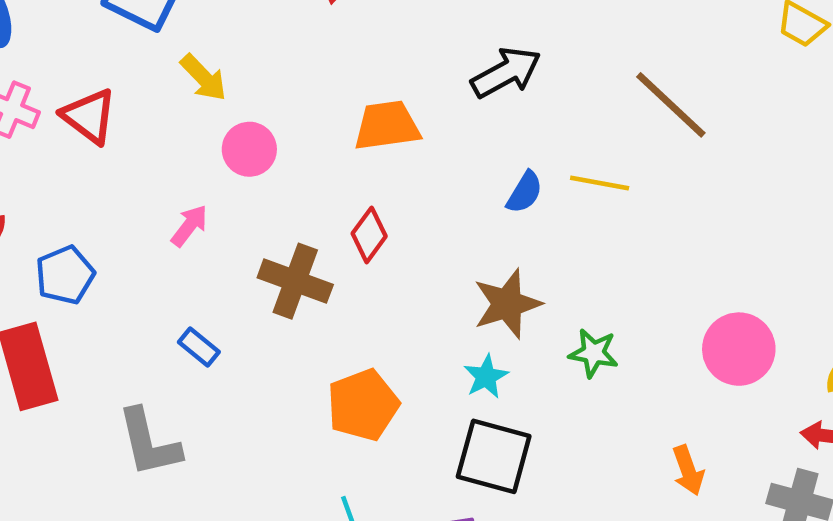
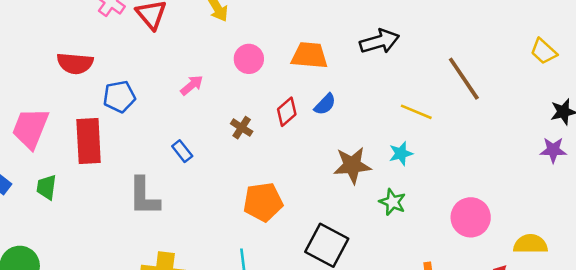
pink circle: (249, 149) -> (249, 59), moved
blue semicircle: (525, 192) -> (325, 104), moved
brown cross: (295, 281) -> (242, 128), size x0.6
cyan star: (486, 377) -> (401, 153), moved

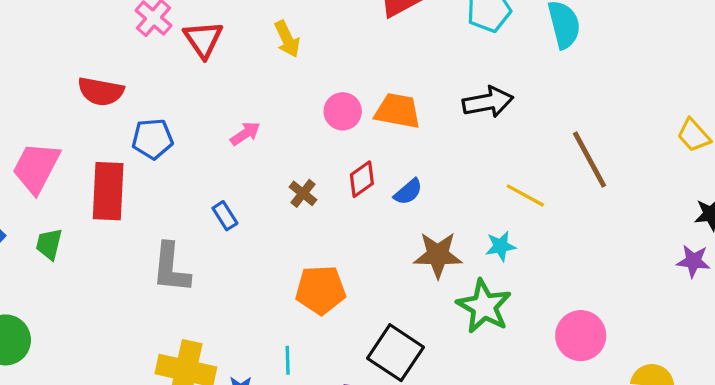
pink circle: (249, 59) -> (343, 111), moved
blue semicircle: (325, 104) -> (408, 192), moved
green star: (393, 202) -> (484, 306), size x1.6

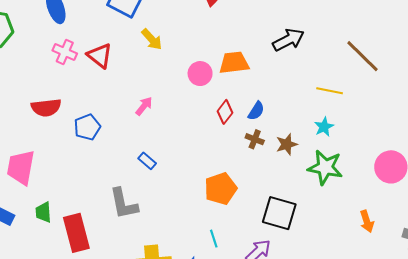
red rectangle: (108, 191) -> (76, 233), moved
brown cross: (303, 193) -> (255, 139), moved
brown star: (438, 255) -> (287, 144), size x0.7

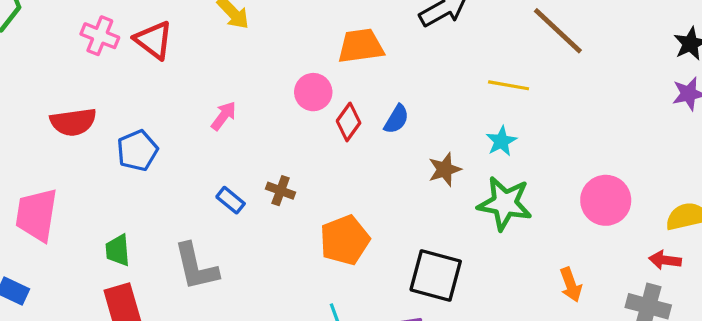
pink circle: (200, 74) -> (313, 92), moved
brown cross: (255, 139) -> (281, 191), moved
green trapezoid: (43, 212) -> (118, 250), moved

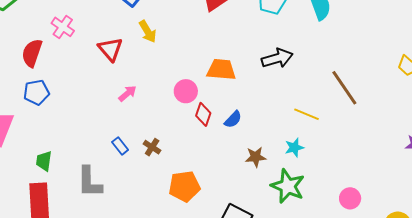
red triangle: (154, 40) -> (110, 49), moved
red semicircle: (73, 122) -> (32, 53), moved, turned 104
red diamond: (349, 122) -> (203, 114), turned -30
blue pentagon: (137, 151) -> (36, 92), moved
pink circle: (606, 200) -> (350, 198), size x0.7

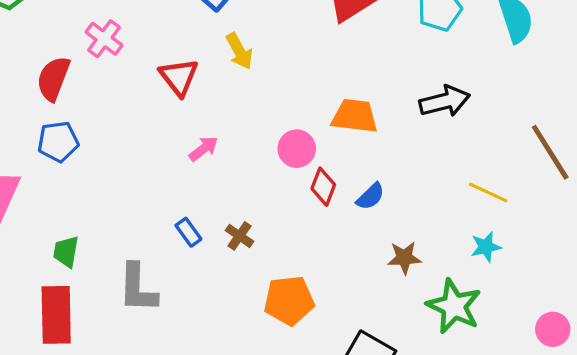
cyan star: (294, 148) -> (486, 247), moved

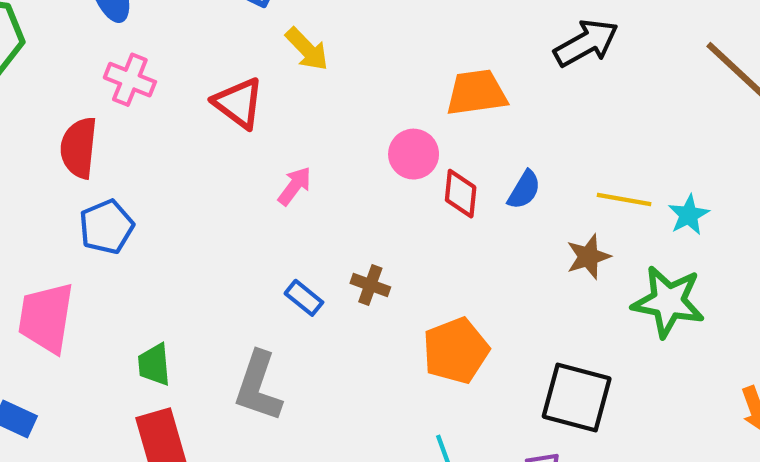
yellow line: (488, 193) -> (624, 199), moved
gray L-shape: (138, 288) -> (258, 386), turned 32

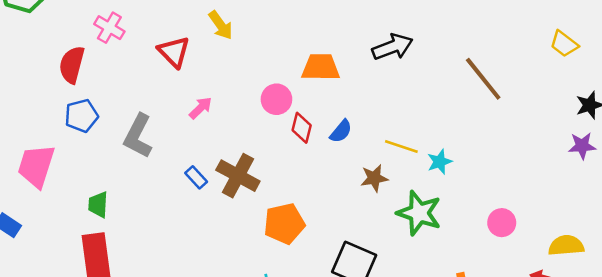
brown cross: (370, 285) -> (238, 176), size x1.8
gray L-shape: (258, 386) -> (138, 136), moved

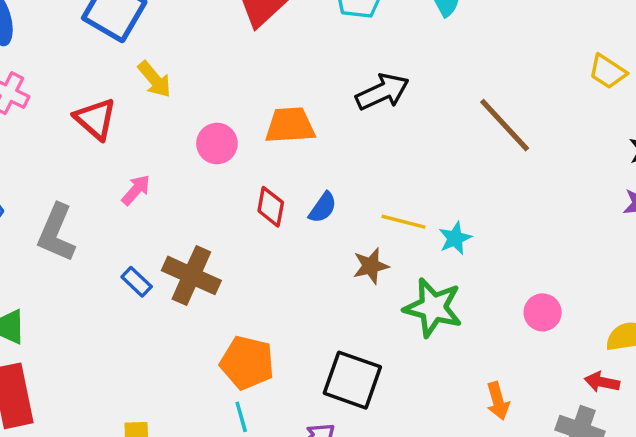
pink circle: (276, 99) -> (217, 144), moved
orange pentagon: (284, 224) -> (247, 363), moved, turned 30

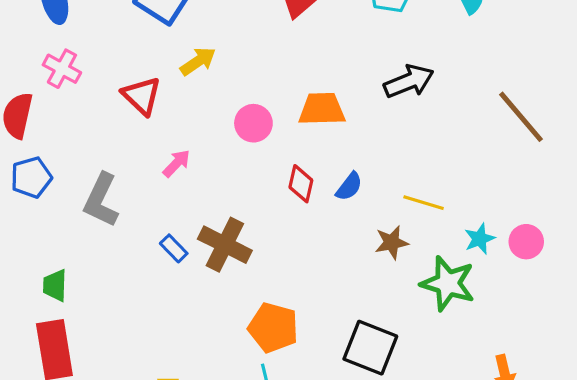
yellow arrow: (155, 79) -> (198, 61), turned -87
cyan star: (455, 238) -> (480, 239), moved
pink circle: (543, 312) -> (526, 242), moved

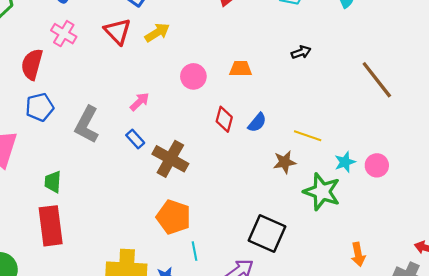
black arrow: (409, 81) -> (301, 52), size x0.6
red triangle: (142, 96) -> (118, 31), moved
orange trapezoid: (322, 109) -> (241, 69), size x0.7
blue rectangle: (174, 248) -> (135, 139), moved
orange pentagon: (273, 328) -> (174, 217), moved

